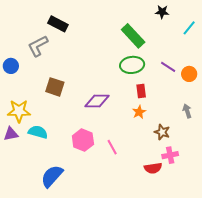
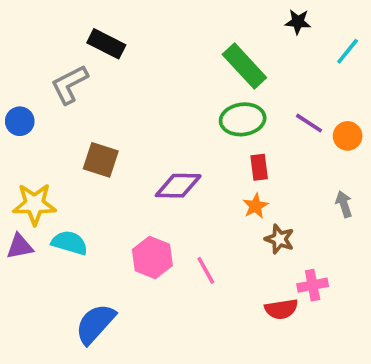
brown star: (162, 132) -> (279, 239), moved

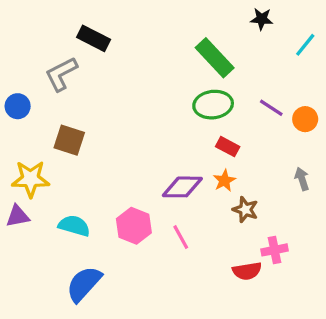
brown square: (101, 160) -> (69, 140), moved
red rectangle: (259, 167) -> (228, 147), turned -55
purple diamond: (178, 186) -> (182, 187), moved
cyan semicircle: (69, 243) -> (74, 226), moved

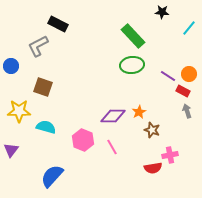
purple line: (271, 108) -> (168, 76), moved
red rectangle: (228, 147) -> (183, 91), moved
purple triangle: (18, 216) -> (11, 150), moved, turned -42
cyan semicircle: (74, 226) -> (46, 127), moved

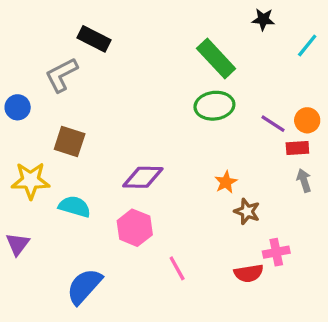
red rectangle: (183, 91) -> (297, 148), turned -32
purple diamond: (113, 116) -> (143, 177), moved
pink line: (112, 147) -> (177, 268), moved

